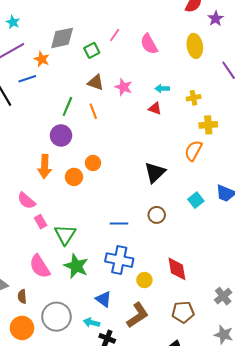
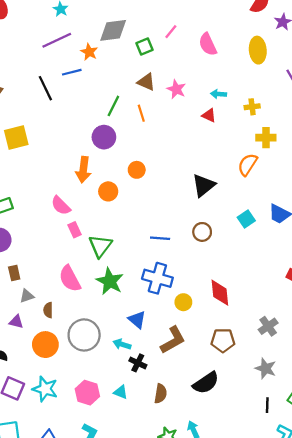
orange circle: (74, 177) -> (108, 191), moved

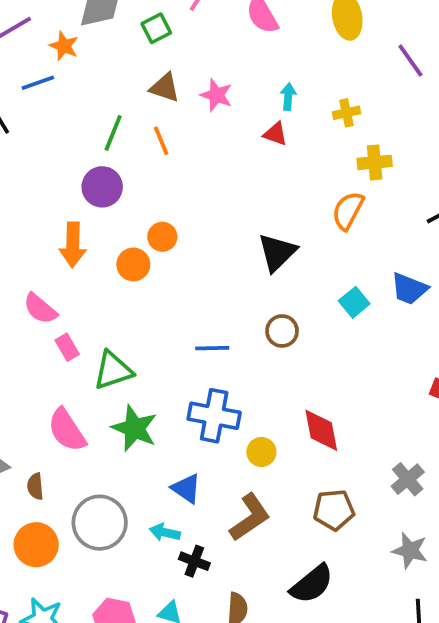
cyan arrow: (219, 94) -> (288, 97), turned 96
orange circle: (108, 191) -> (133, 264), moved
green triangle: (100, 246) -> (113, 370), turned 40

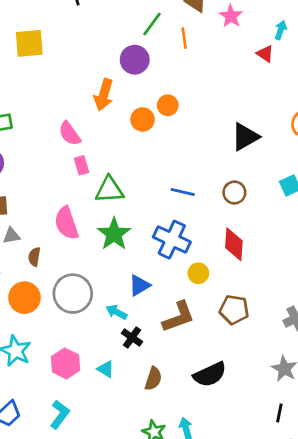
red diamond: (321, 430) -> (234, 244), moved
blue triangle: (186, 489) -> (139, 285), turned 40
brown pentagon: (334, 510) -> (234, 310), moved

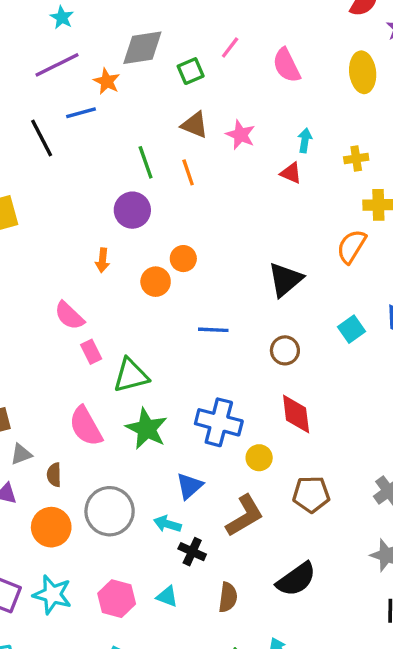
green line: (152, 24) -> (146, 162), turned -45
orange arrow: (104, 95) -> (102, 260), size x0.6
blue line: (183, 192) -> (213, 330), moved

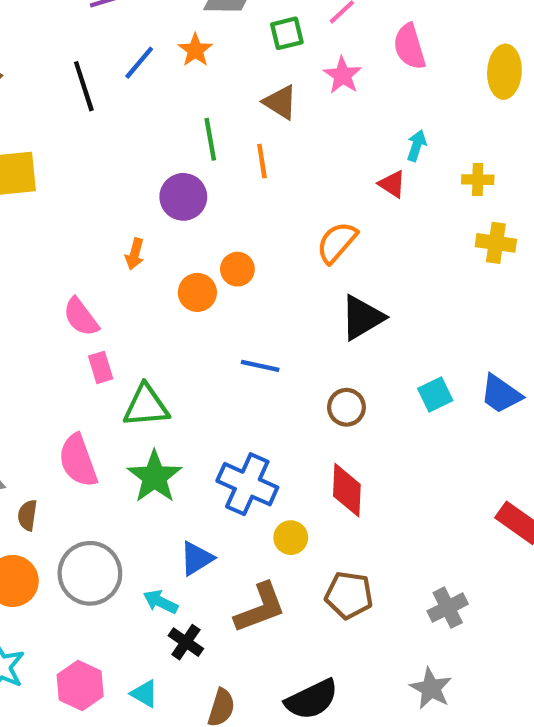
orange star: (107, 81) -> (195, 50), moved
blue line: (81, 113) -> (139, 63), turned -44
pink star: (240, 135) -> (343, 75), moved
orange semicircle: (351, 246) -> (337, 242), moved

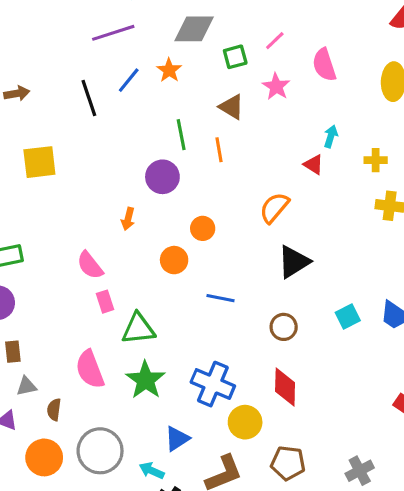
orange circle: (197, 292) -> (174, 260), moved
yellow circle: (291, 538) -> (245, 422), size x1.4

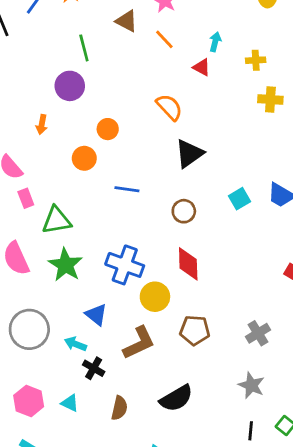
orange line: (219, 150) -> (164, 39), moved, turned -30
orange semicircle: (274, 208) -> (169, 107), turned 100
blue triangle: (177, 439) -> (96, 315), turned -45

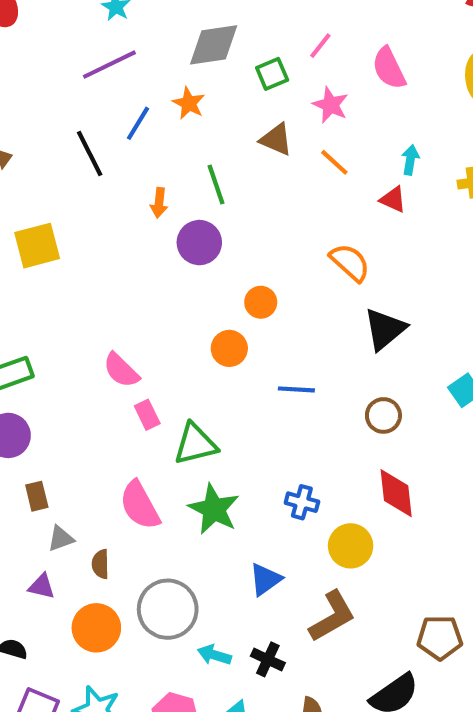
orange arrow: (42, 125) -> (159, 203), moved
blue cross: (125, 265) -> (302, 502), size x0.6
blue triangle: (96, 315) -> (265, 579), turned 50
brown pentagon: (195, 330) -> (440, 638), moved
cyan arrow: (76, 344) -> (214, 655), moved

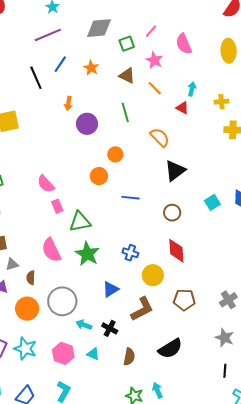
orange star: (189, 103) -> (91, 68), moved
green line: (216, 184) -> (125, 113), moved
brown pentagon: (440, 638) -> (184, 300), moved

